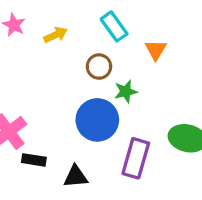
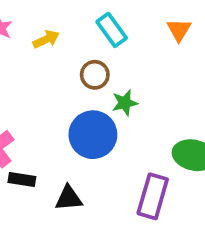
orange triangle: (156, 50) -> (179, 30), moved
purple rectangle: (136, 158) -> (153, 196), moved

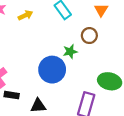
brown circle: (95, 75) -> (89, 36), moved

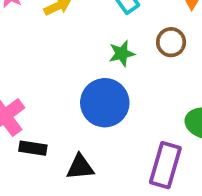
green star: (70, 51) -> (122, 54), moved

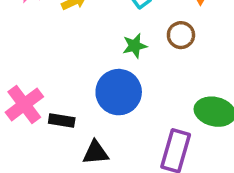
black rectangle: (33, 148) -> (62, 121), moved

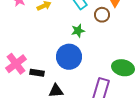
brown circle: (181, 35) -> (102, 15), moved

